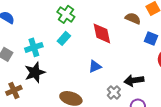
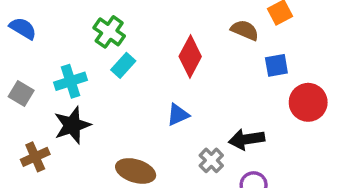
green cross: (66, 14) -> (109, 32), moved
red diamond: (102, 33) -> (190, 57), turned 40
blue square: (151, 38) -> (276, 65), turned -32

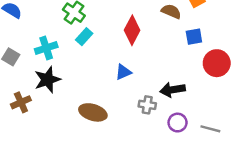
gray cross: (211, 160) -> (147, 105), turned -36

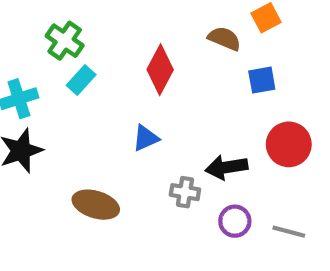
red circle: (217, 63) -> (289, 144), moved

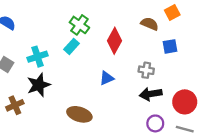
green cross: (65, 41) -> (79, 25), moved
red circle: (289, 144) -> (185, 102), moved
gray cross: (185, 192) -> (146, 70), moved

